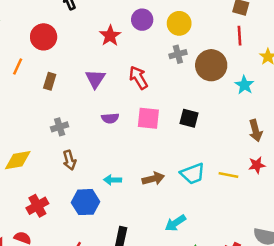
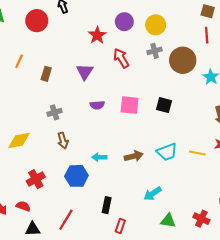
red circle: (44, 37) -> (37, 21), moved
red arrow: (138, 78) -> (121, 58), moved

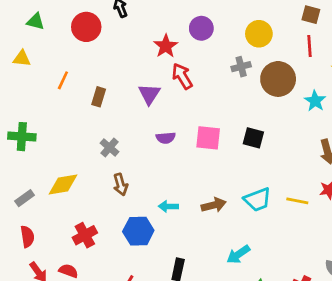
yellow circle: (156, 25) -> (259, 34), moved
red arrow: (121, 58) -> (182, 76), moved
gray cross: (55, 112) -> (110, 147), turned -32

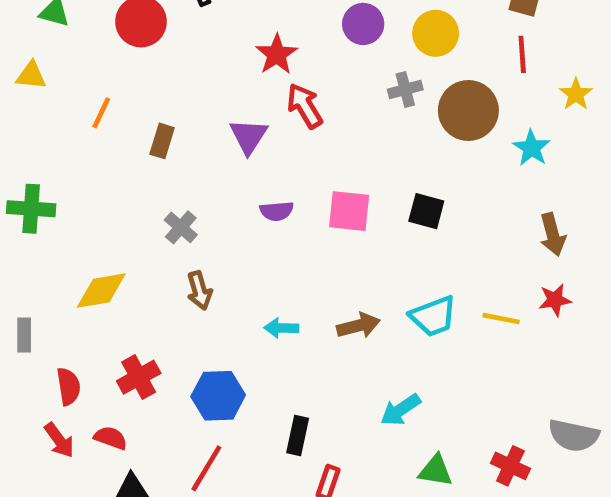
purple circle: (201, 28) -> (363, 24), moved
gray rectangle: (25, 198) -> (24, 335), moved, turned -54
blue hexagon: (138, 231) -> (218, 396), moved
red semicircle: (27, 237) -> (69, 386), moved

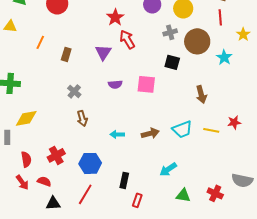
black square: (426, 211) -> (172, 62), moved
brown arrow: (553, 234) -> (201, 94), moved
yellow diamond: (101, 291) -> (26, 118), moved

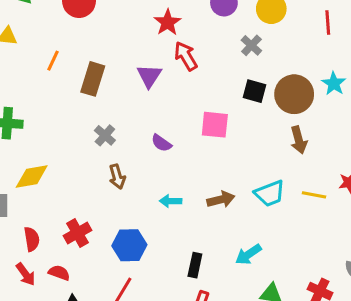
gray cross: (170, 32) -> (251, 45), turned -32
brown circle: (197, 41) -> (294, 94), moved
brown rectangle: (66, 54) -> (93, 79), size x1.5
purple semicircle: (115, 84) -> (161, 143), moved, turned 40
black rectangle: (124, 180) -> (195, 265), moved

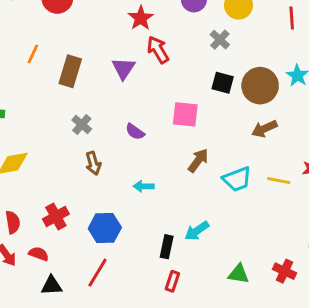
brown arrow: (299, 140) -> (264, 129), turned 80
brown arrow: (221, 199) -> (198, 160), moved, turned -40
cyan arrow: (248, 254) -> (197, 231), moved

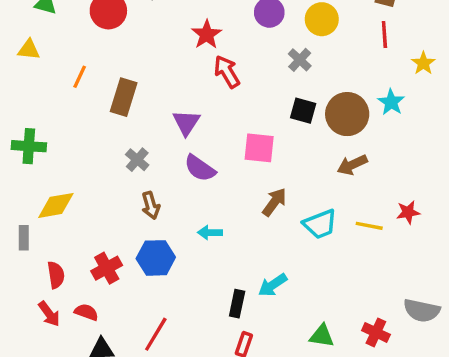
purple triangle: (123, 68) -> (186, 122), moved
purple semicircle: (135, 132) -> (200, 168), size x1.4
blue hexagon: (105, 228) -> (156, 258), moved

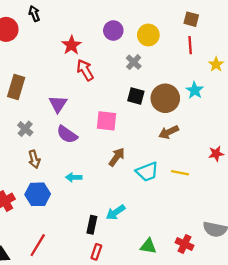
red star: (408, 212) -> (216, 154), moved

